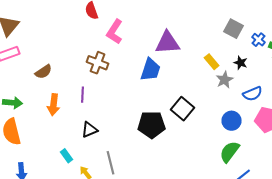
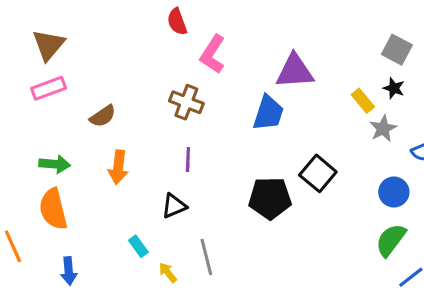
black star: (241, 63) -> (394, 88), moved
purple line: (83, 95) -> (188, 159), moved

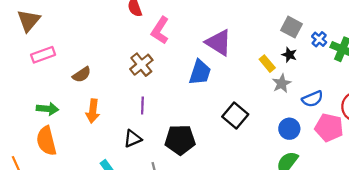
brown triangle: (49, 45) -> (29, 20), moved
purple triangle: (295, 71) -> (219, 43), turned 36
brown cross: (186, 102) -> (141, 65), turned 30
black pentagon: (270, 198) -> (180, 140), moved

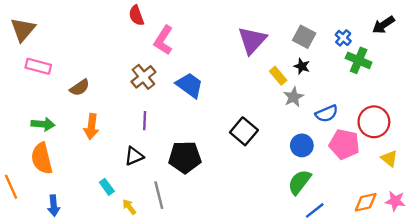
blue cross: (319, 39) -> (343, 38), moved
purple triangle: (219, 43) -> (252, 40), moved, turned 40
pink rectangle: (43, 55) -> (38, 66), turned 35
blue trapezoid: (200, 72) -> (190, 85), moved, turned -72

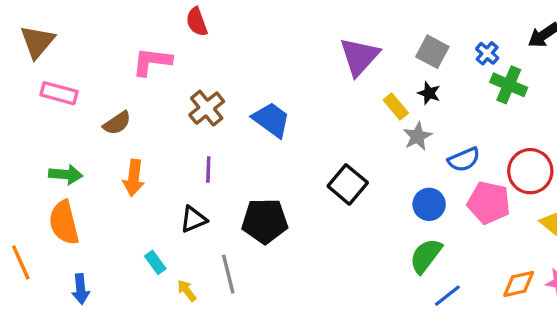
pink L-shape: (164, 40) -> (152, 62), moved, turned 64

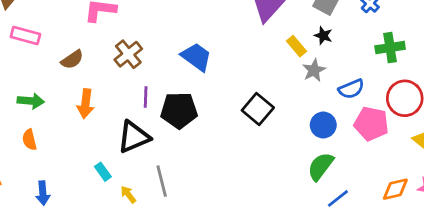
green cross: (509, 85) -> (390, 48), moved, turned -32
brown cross: (207, 108) -> (128, 54), moved
black triangle: (193, 219) -> (134, 137), size x1.5
black pentagon: (265, 221) -> (179, 110), moved
orange semicircle: (64, 223) -> (29, 140), size x0.6

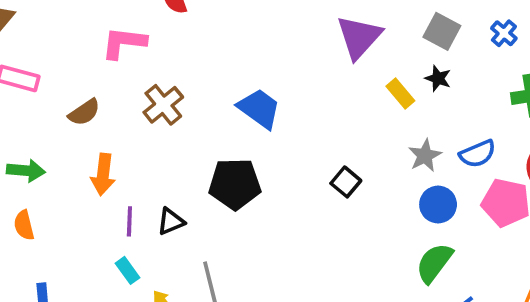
gray star: (314, 70) -> (425, 156), moved
purple line: (146, 97) -> (129, 221), moved
black square: (258, 109) -> (346, 182), size x0.7
black triangle: (134, 137) -> (171, 221), size x0.6

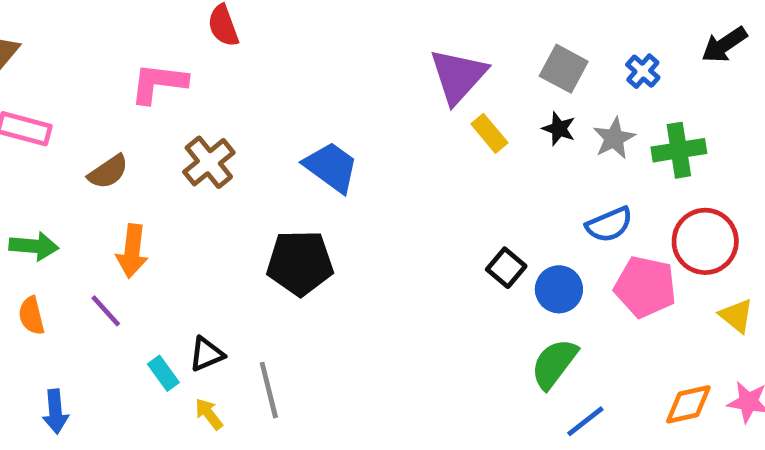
yellow rectangle: (400, 93) -> (489, 133), moved
gray star: (425, 156) -> (614, 138), moved
black square: (346, 182) -> (506, 268), moved
purple line: (129, 221) -> (106, 311), moved, turned -44
black triangle: (171, 221) -> (206, 354), moved

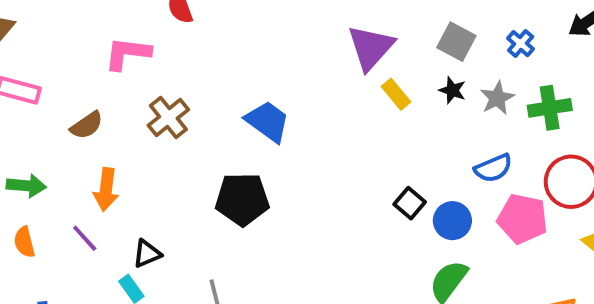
black triangle: (206, 354) -> (147, 254), moved

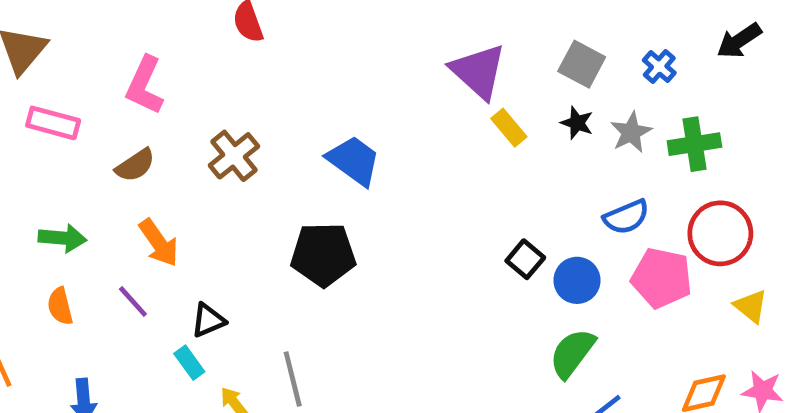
purple triangle: (371, 47) -> (478, 71), turned -30
pink L-shape: (127, 53) -> (145, 85), moved, turned -72
orange arrow: (106, 190) -> (159, 243), turned -42

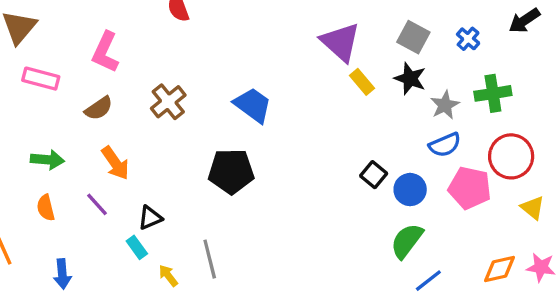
black star: (577, 123) -> (410, 79), size x1.4
gray star: (631, 132) -> (445, 105), moved

